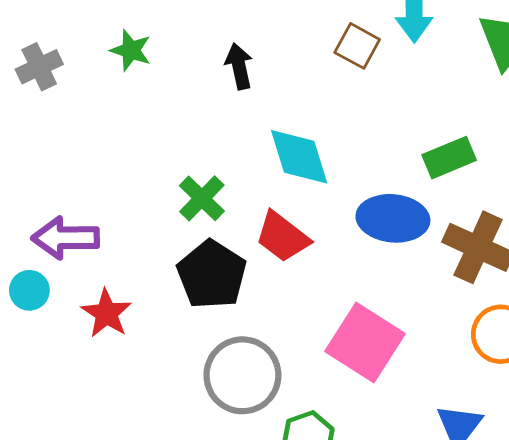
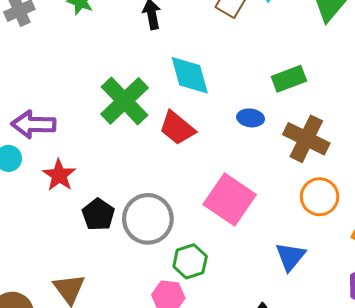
green cross: (202, 198) -> (125, 101), size x1.6
blue ellipse: (393, 218) -> (251, 118), size x0.6
black pentagon: (212, 275) -> (98, 215), moved, size x0.7

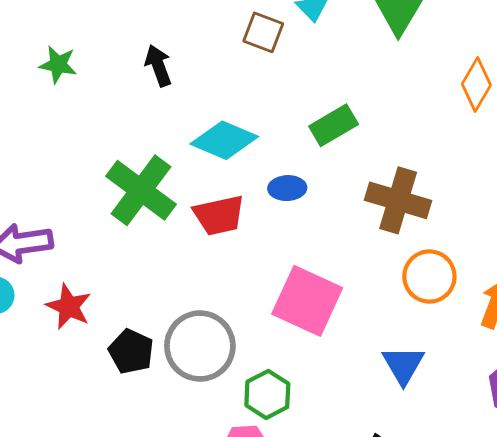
cyan diamond: (190, 75) -> (224, 140), turned -42
green rectangle: (289, 79) -> (334, 125), moved
blue ellipse: (251, 118) -> (287, 188), moved
red trapezoid: (177, 128) -> (219, 215), turned -42

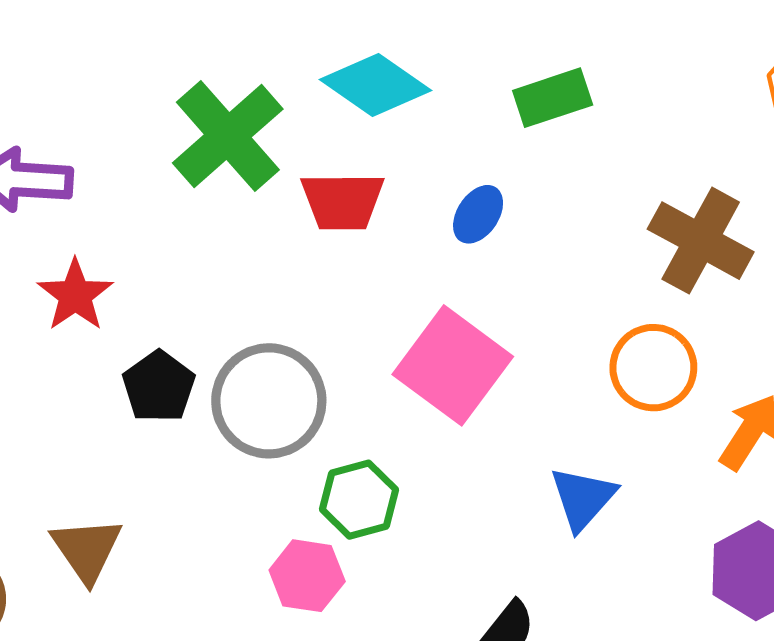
blue ellipse: (287, 188) -> (478, 214), moved, turned -66
brown cross: (398, 200) -> (701, 241), moved

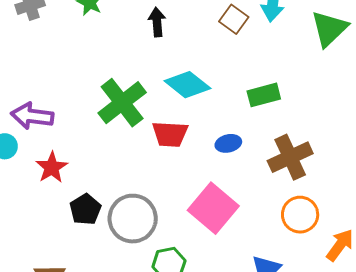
blue ellipse: (478, 214) -> (228, 143), turned 40
brown cross: (701, 241) -> (290, 157), moved, turned 33

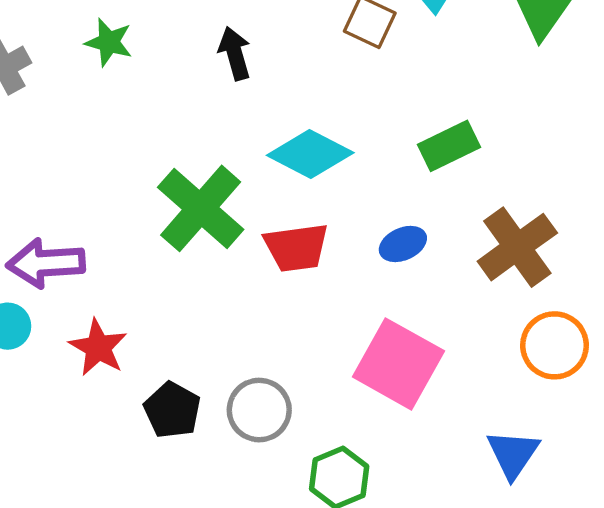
gray circle: (133, 219) -> (259, 410), size x0.7

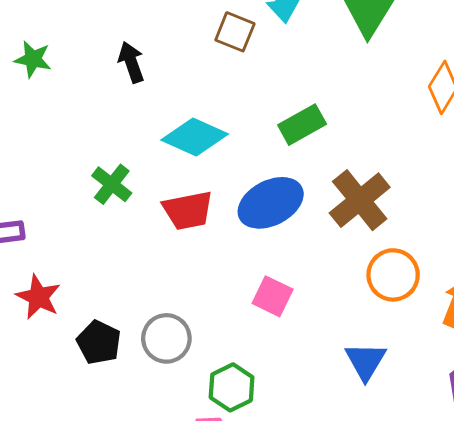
green cross: (201, 208) -> (112, 184), size x0.6
blue ellipse: (403, 244) -> (271, 203), size x1.8
pink square: (398, 364) -> (273, 296), size x0.6

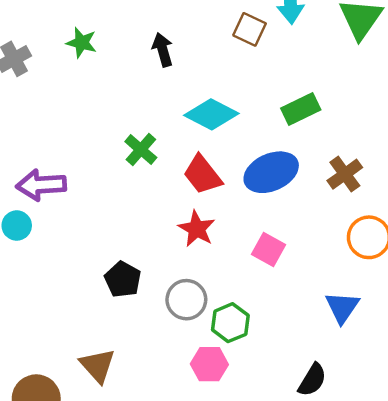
brown cross: (360, 200) -> (345, 174), size x0.7
red trapezoid: (188, 210) -> (203, 175), turned 60
red star: (38, 297) -> (197, 229), moved
gray circle: (166, 338) -> (186, 300), moved

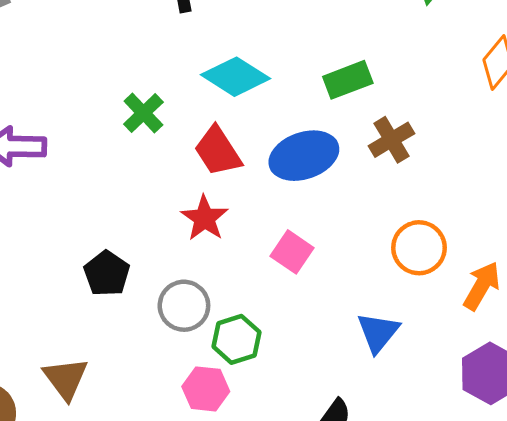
brown cross: (345, 174) -> (391, 140), moved

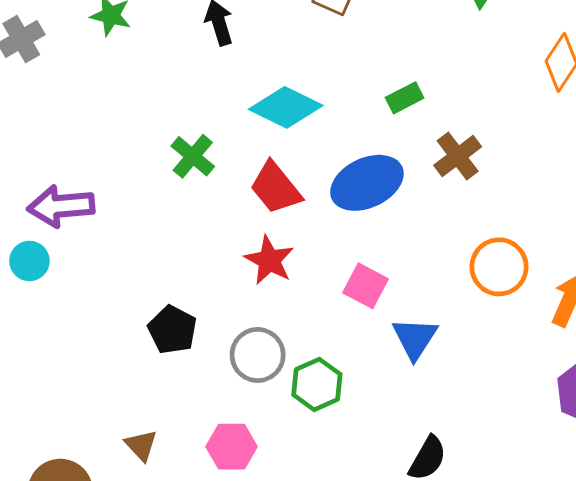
green rectangle: (348, 80) -> (405, 98), size x0.7
blue triangle: (378, 332) -> (415, 338), moved
brown triangle: (66, 378) -> (141, 445), size x0.7
pink hexagon: (206, 389) -> (232, 447), moved

